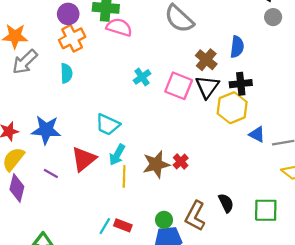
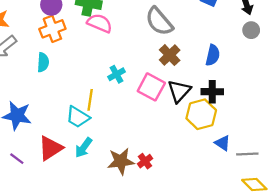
brown cross: (206, 60) -> (170, 55), moved
yellow line: (124, 176) -> (90, 100), moved

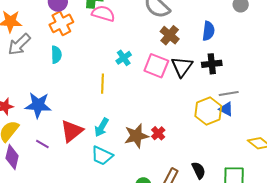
yellow hexagon: (201, 114) -> (208, 111), moved
cyan trapezoid: (78, 117) -> (102, 156), moved
gray line: (247, 154) -> (229, 94), moved

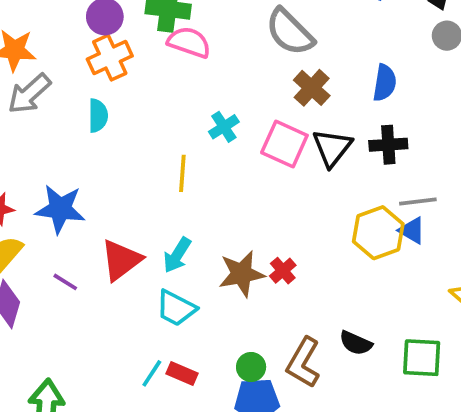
black semicircle: (199, 170) -> (356, 343), turned 138

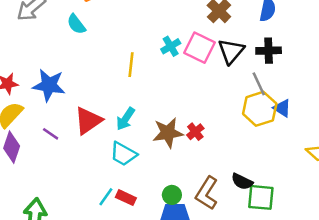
cyan semicircle: (98, 116) -> (76, 24), turned 140
cyan cross: (224, 127) -> (171, 46), moved
gray line: (418, 201) -> (259, 84), moved, turned 70
green square: (422, 358) -> (261, 197), moved

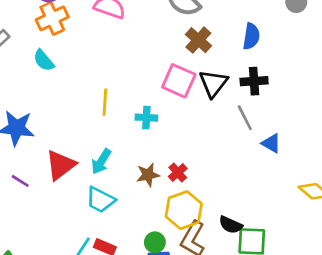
cyan cross: (171, 46) -> (146, 118), moved, turned 36
yellow hexagon: (260, 109) -> (184, 210), moved
brown star: (168, 133) -> (148, 175), size x0.7

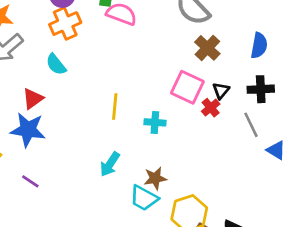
black triangle: (213, 83) -> (221, 91), size x0.6
red triangle: (61, 165) -> (33, 99), moved, size x0.7
red cross: (178, 173) -> (211, 108), moved
cyan trapezoid: (100, 200) -> (144, 198), moved

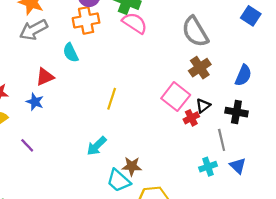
cyan cross: (155, 122) -> (208, 167), moved, turned -36
blue star: (28, 130) -> (35, 102), size x0.6

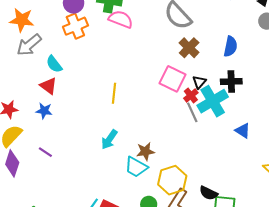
cyan semicircle: (71, 53) -> (54, 64), moved
red triangle: (45, 77) -> (48, 86), turned -48
gray line: (222, 140) -> (192, 112), moved
cyan cross: (208, 167) -> (213, 101), moved, size x1.8

